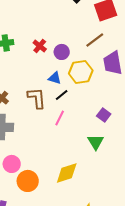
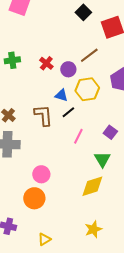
brown line: (95, 40) -> (89, 55), moved
pink line: (60, 118) -> (78, 136), moved
pink circle: (12, 164) -> (41, 174), moved
yellow diamond: (67, 173) -> (92, 186), moved

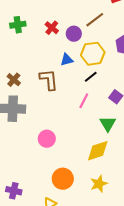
blue triangle: (61, 95) -> (67, 60), turned -32
black line: (68, 112) -> (91, 77), moved
orange circle: (34, 198) -> (63, 179), moved
yellow star: (93, 229) -> (99, 184), moved

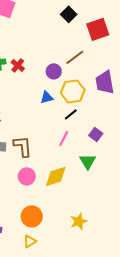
red cross: (52, 28) -> (18, 65), moved
brown L-shape: (49, 80) -> (23, 146), moved
yellow diamond: (98, 151) -> (56, 176), moved
orange circle: (63, 179) -> (32, 216), moved

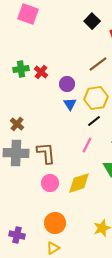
purple circle: (54, 71) -> (67, 84), moved
blue triangle: (47, 97) -> (70, 104), turned -48

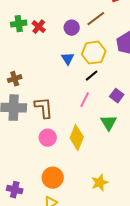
purple circle: (67, 84) -> (72, 28), moved
brown cross: (17, 124) -> (15, 79), turned 32
yellow diamond: (79, 183) -> (77, 138), turned -50

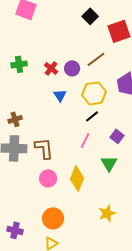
red cross: (39, 27) -> (51, 68), moved
blue triangle: (68, 59) -> (60, 95), moved
yellow star: (100, 183) -> (107, 213), moved

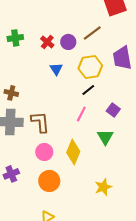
brown cross: (15, 119) -> (11, 93), turned 32
orange circle: (53, 218) -> (49, 181), moved
purple cross: (15, 230) -> (11, 174), moved, turned -35

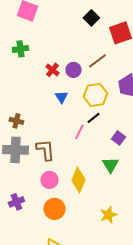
green cross: (15, 38) -> (20, 49), moved
pink line: (81, 114) -> (79, 132), moved

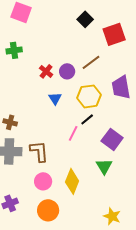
purple square: (118, 138) -> (112, 139), size x1.5
yellow star: (108, 215) -> (112, 216), moved, turned -30

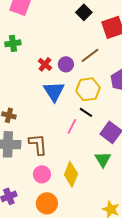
blue triangle: (55, 98) -> (54, 91), size x1.6
black line: (87, 119) -> (86, 112), turned 72

